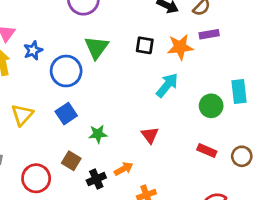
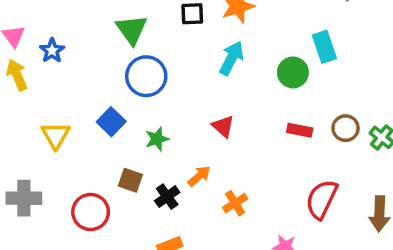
blue circle: (66, 71) -> (146, 76), moved

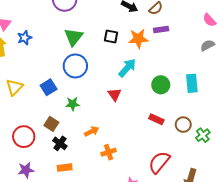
cyan rectangle: (324, 47) -> (192, 83), moved
red triangle: (223, 126) -> (115, 95), moved
black cross: (167, 197) -> (60, 143), moved, turned -32

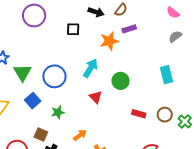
black square: (111, 36) -> (73, 29), moved
green triangle: (74, 37) -> (22, 73), moved
cyan arrow: (127, 68) -> (90, 68), moved
green circle: (161, 85) -> (121, 81), moved

